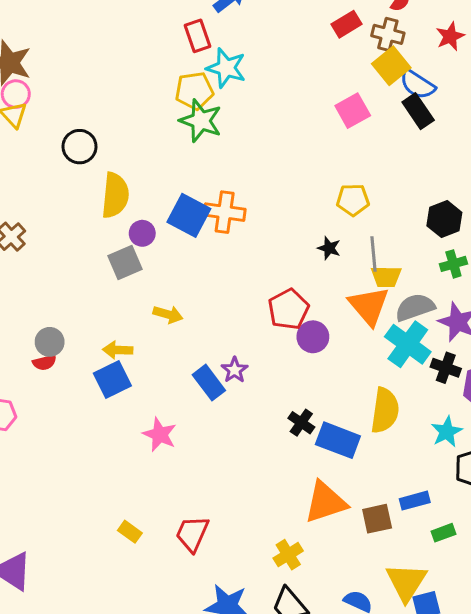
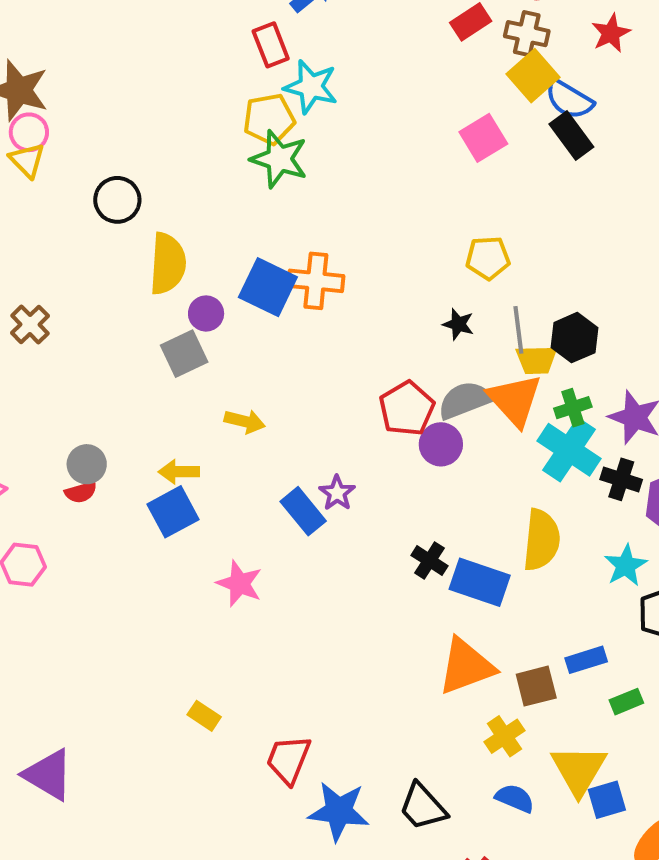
black hexagon: (444, 219) -> (574, 338), moved
green cross: (453, 264) -> (573, 408), moved
gray semicircle: (415, 307) -> (465, 400), moved
red trapezoid: (192, 534) -> (288, 759), moved
yellow cross: (288, 555) -> (504, 736), moved

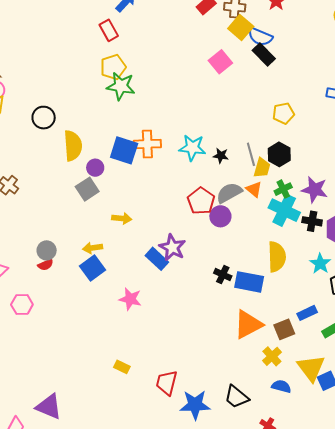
cyan star: (311, 87) -> (192, 148), moved
yellow pentagon: (488, 258) -> (283, 113), moved
yellow trapezoid: (537, 360) -> (262, 168), turned -65
orange triangle: (515, 400) -> (254, 189), size x0.6
purple star: (337, 493) -> (172, 247), size x1.5

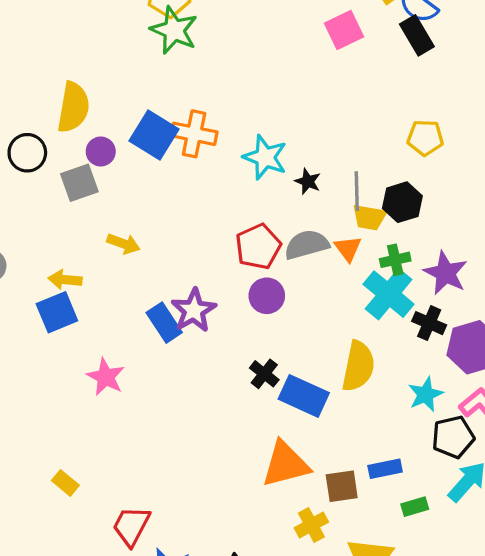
black circle: (44, 118) -> (27, 153), moved
yellow trapezoid: (262, 168) -> (369, 217), turned 70
purple circle: (220, 216) -> (267, 296), moved

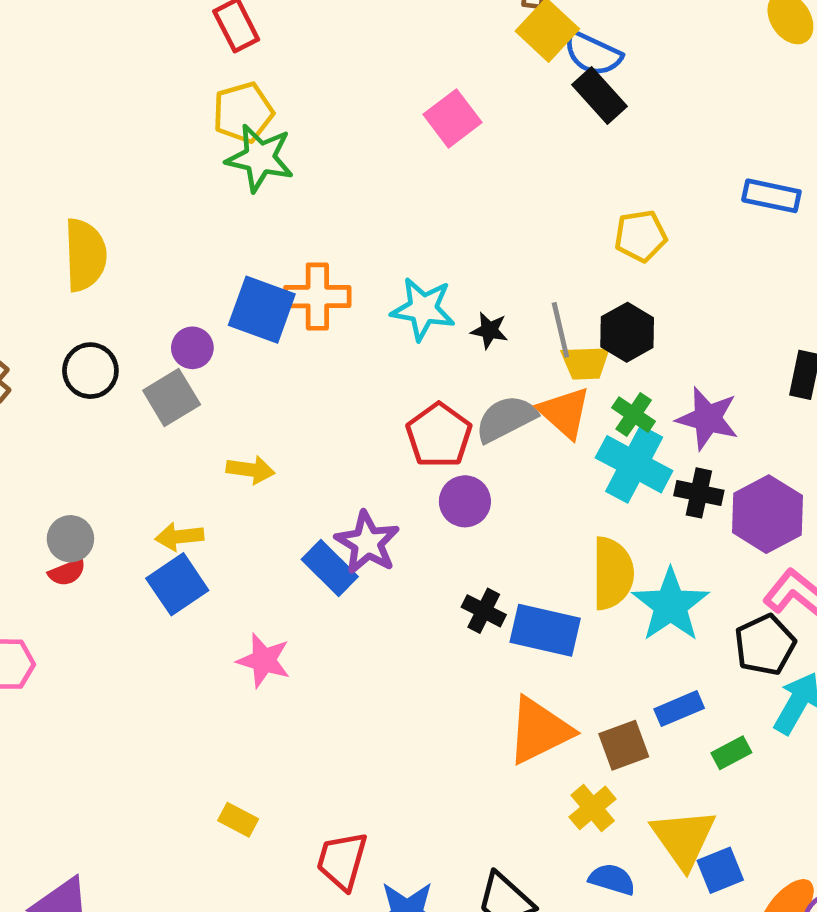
pink square: (344, 30) -> (452, 118), moved
yellow semicircle: (73, 107) -> (85, 255), moved
orange triangle: (348, 249) -> (565, 412), size x1.4
green cross: (395, 260) -> (634, 415), turned -32
cyan star: (426, 394) -> (671, 605), moved, size x1.5

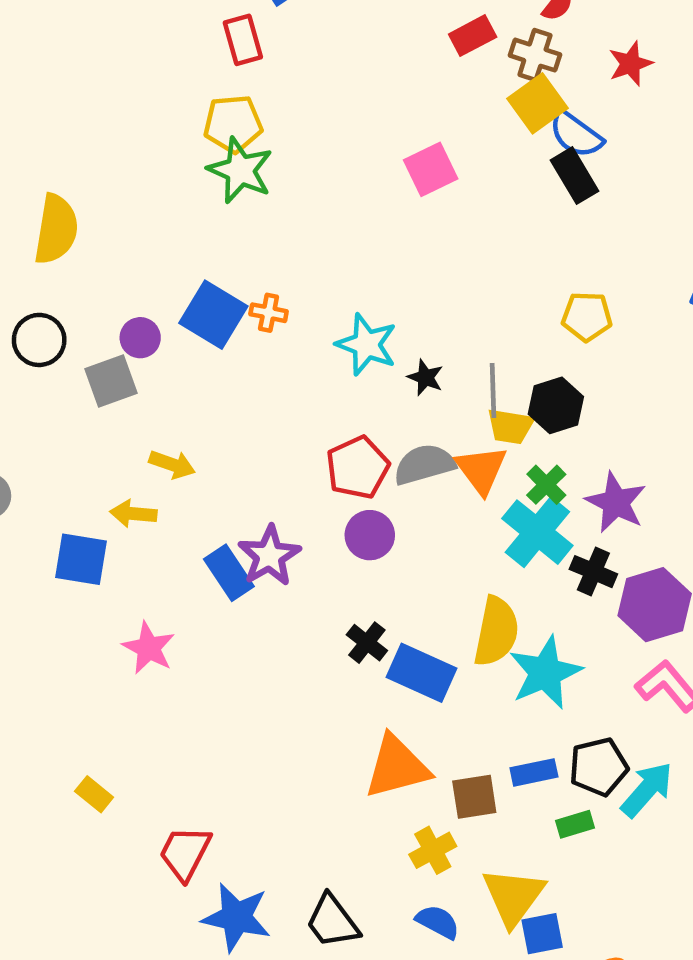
orange cross: (317, 297) -> (269, 313), size x0.6
yellow arrow: (179, 537) -> (133, 514), moved
blue square: (177, 584) -> (81, 559), turned 32
black pentagon: (765, 645) -> (599, 767), moved

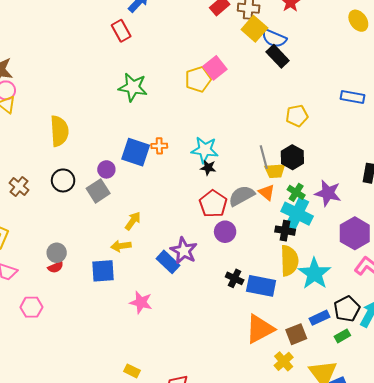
yellow pentagon: (233, 124) -> (198, 79), moved
black star: (425, 377) -> (208, 168), moved
yellow arrow: (172, 464) -> (133, 221), turned -60
orange triangle: (481, 470) -> (267, 192), size x0.7
black cross: (593, 572) -> (285, 231), moved

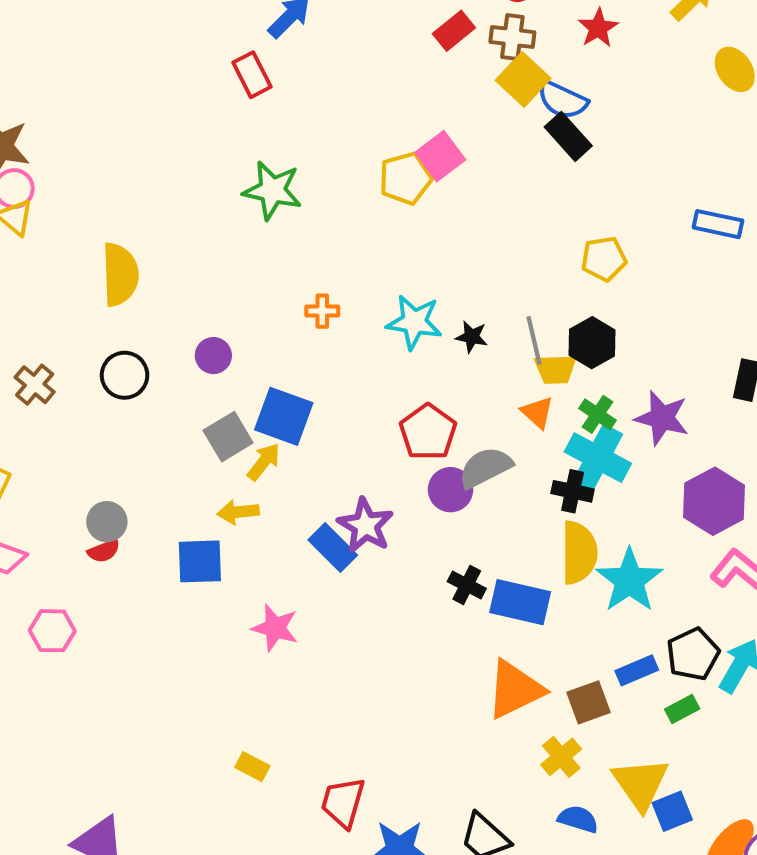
blue square: (136, 152) -> (284, 416), moved
black star: (208, 168) -> (472, 337), moved
gray square: (98, 191) -> (228, 437), moved
gray semicircle: (242, 196) -> (485, 467), moved

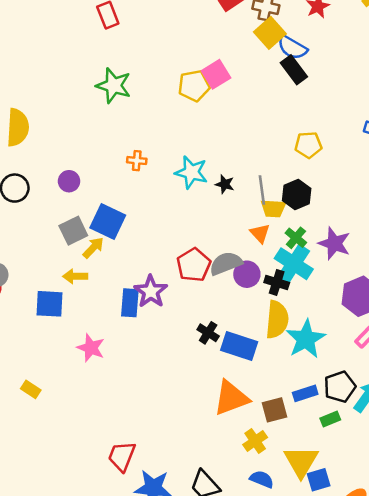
red pentagon: (428, 432) -> (194, 265), moved
purple circle: (451, 490) -> (247, 274), moved
blue rectangle: (333, 547) -> (130, 303), turned 44
yellow rectangle: (252, 767) -> (31, 389), moved

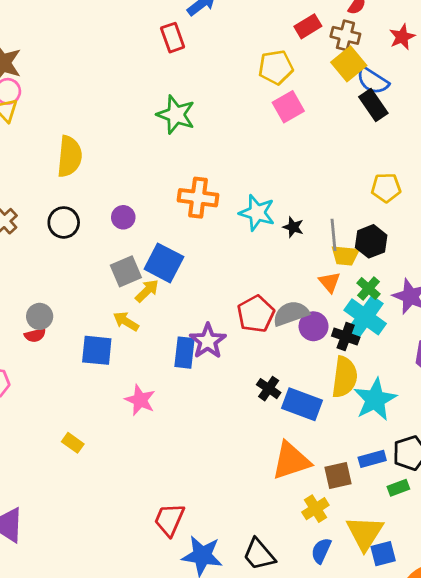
yellow pentagon: (194, 86) -> (276, 67), moved
orange cross: (137, 161) -> (198, 198), size x1.8
yellow arrow: (75, 276) -> (126, 321), turned 30
blue semicircle: (262, 479) -> (321, 551), turned -90

